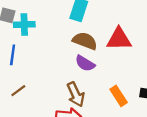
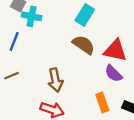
purple semicircle: (85, 63) -> (113, 74), moved
brown arrow: (76, 94) -> (55, 80), moved

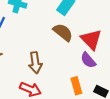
red triangle: (115, 50) -> (91, 39), turned 30

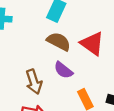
purple semicircle: (88, 60) -> (63, 70), moved

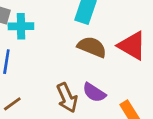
purple semicircle: (63, 70) -> (94, 93), moved

